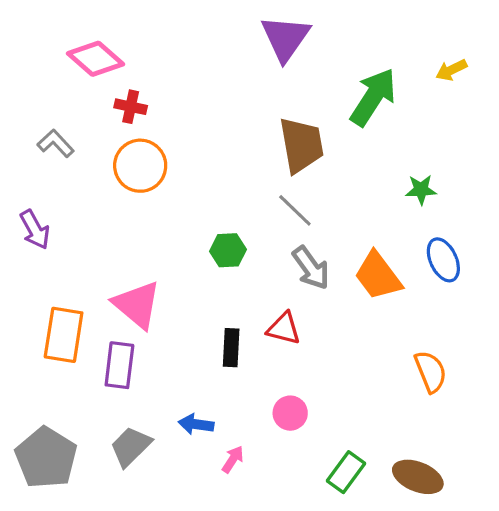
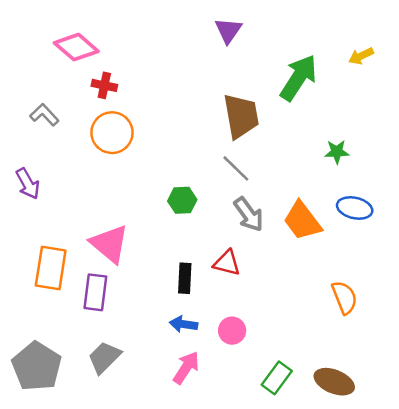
purple triangle: (285, 38) -> (228, 30), size x0.7
blue ellipse: (443, 260) -> (355, 208), turned -52
blue arrow: (196, 424) -> (184, 324), moved
pink arrow: (233, 459) -> (186, 368), size x1.5

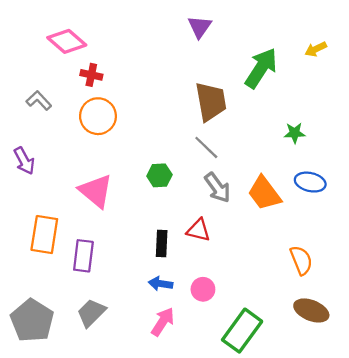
pink triangle: (109, 244) -> (96, 191), moved
green rectangle: (277, 378) -> (242, 331), size x1.5
brown ellipse: (334, 382) -> (311, 310), moved

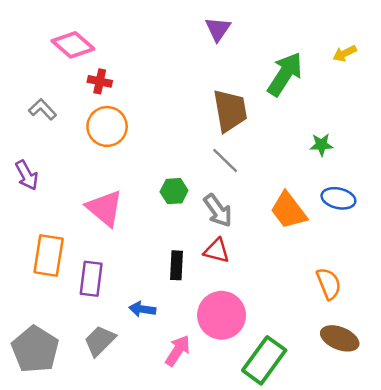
gray arrow: (217, 188) -> (218, 211), moved
blue arrow: (161, 284) -> (142, 309), moved
pink circle: (203, 289) -> (222, 315), size x1.8

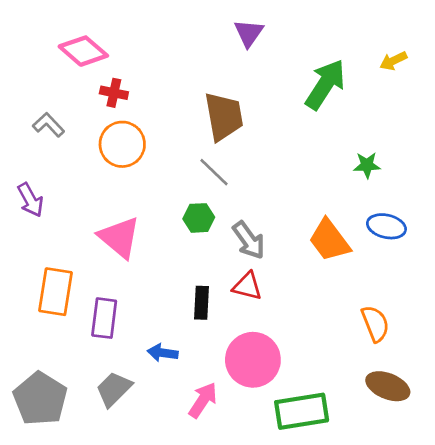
brown trapezoid: (230, 111) -> (224, 116), moved
gray line: (225, 161) -> (214, 172), moved
green rectangle: (264, 360) -> (302, 411), turned 45

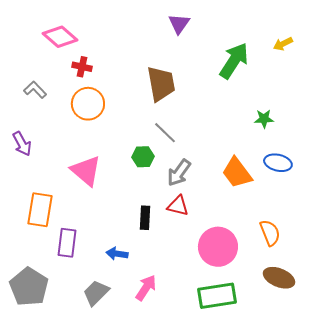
gray line: (214, 172) -> (165, 133), moved
gray arrow: (249, 240) -> (179, 173), turned 72
purple rectangle: (104, 318) -> (67, 243), moved
pink circle: (253, 360) -> (218, 247), moved
gray trapezoid: (114, 389) -> (96, 293), moved

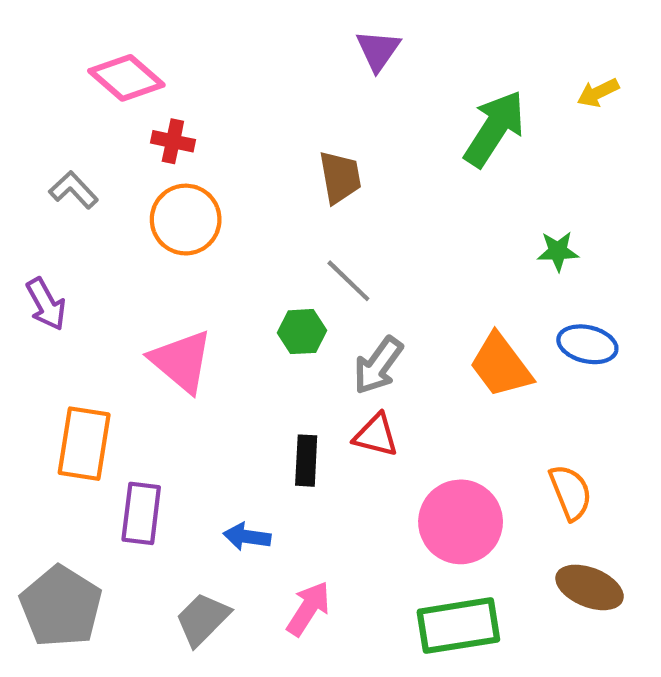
brown trapezoid: (161, 84) -> (340, 177), size x0.7

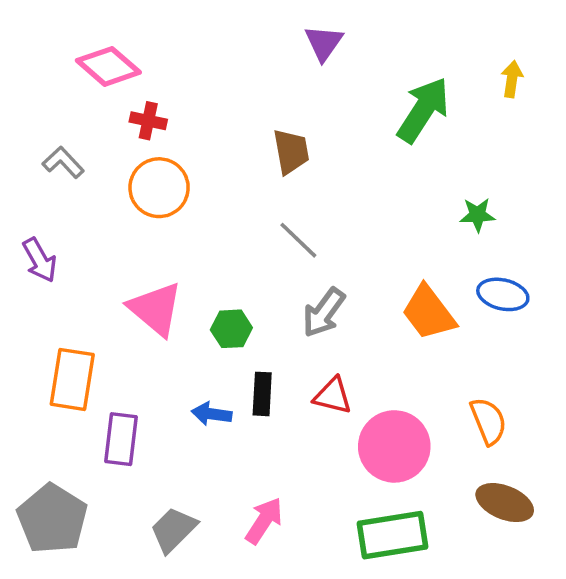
yellow arrow: (598, 93) -> (512, 79), turned 124
green hexagon: (302, 332) -> (231, 329), moved
red triangle: (376, 435) -> (333, 396), moved
blue arrow: (247, 537) -> (212, 414), moved

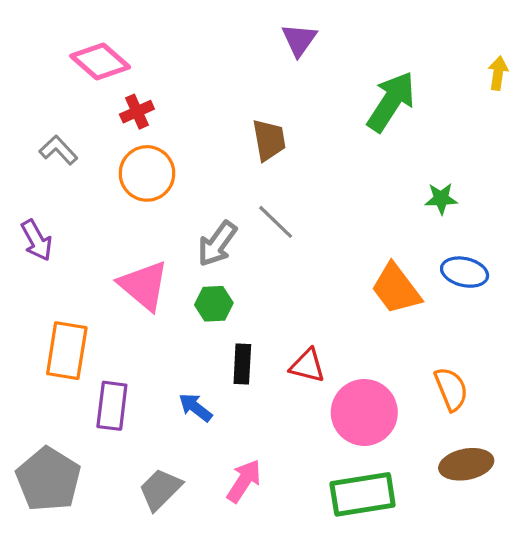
yellow arrow: (512, 79) -> (498, 73), moved
red cross: (148, 121) -> (137, 112), turned -36
gray arrow: (324, 313) -> (217, 244), moved
blue arrow: (212, 414) -> (195, 407), moved, turned 30
brown ellipse: (505, 503) -> (466, 464), turned -33

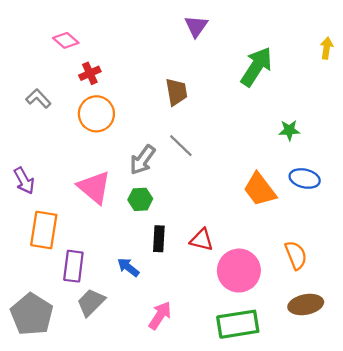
pink diamond: (100, 61) -> (66, 40), size x0.7
purple arrow: (37, 240) -> (24, 181), moved
gray trapezoid: (160, 489) -> (91, 302), moved

